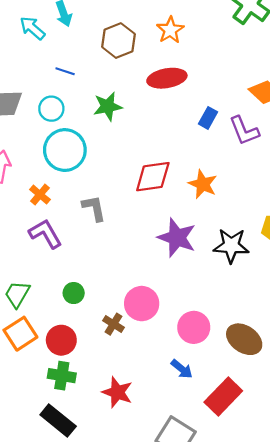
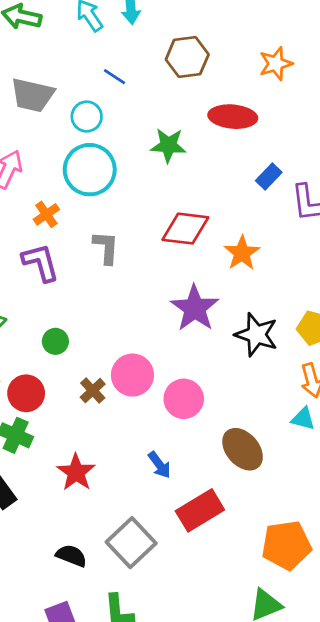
orange star: (170, 30) -> (276, 64), moved
green star: (108, 106) -> (168, 145), moved
pink circle: (194, 327) -> (184, 399), moved

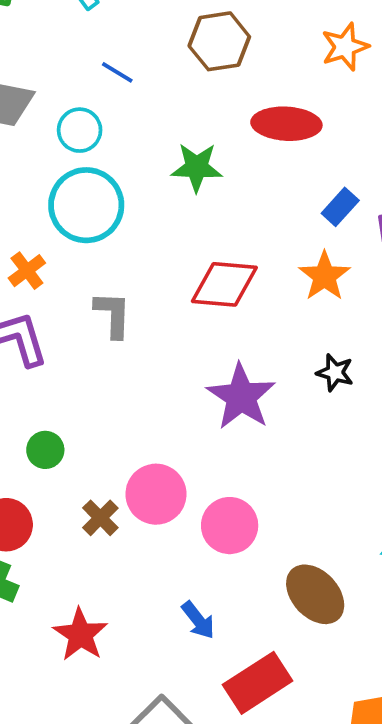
orange star: (242, 253) -> (324, 276), moved
black star: (256, 335) -> (335, 373), moved, size x0.6

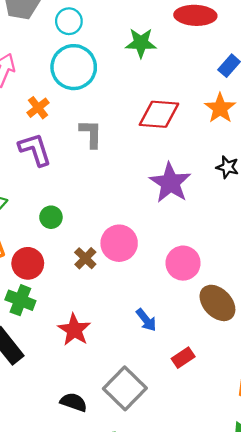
pink circle: (230, 526) -> (183, 263), moved
red rectangle: (258, 683) -> (183, 358), size x0.6

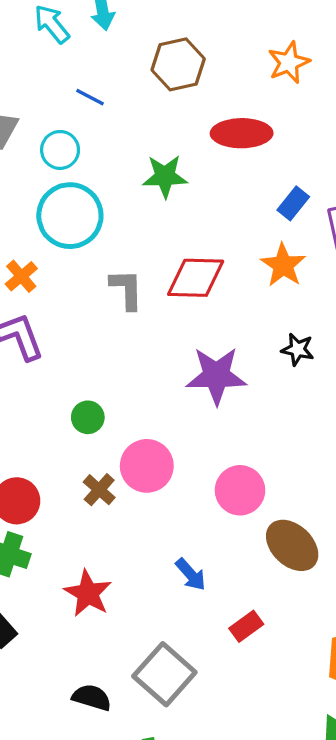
gray L-shape: (91, 134) -> (127, 289), moved
purple star: (170, 183) -> (216, 376), turned -30
green circle: (51, 217) -> (88, 417), moved

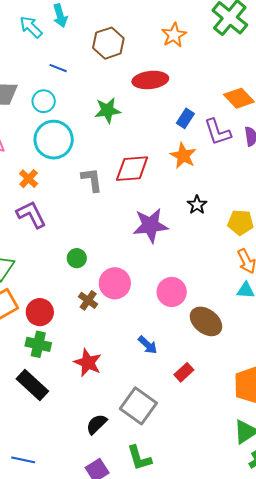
black star: (298, 349) -> (197, 205), turned 30
black semicircle: (92, 697) -> (97, 424), turned -55

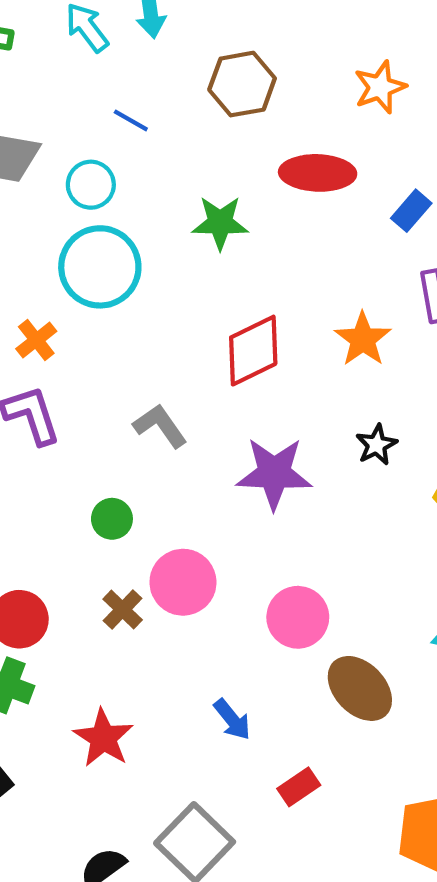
blue rectangle: (185, 118) -> (411, 211), moved
red diamond: (132, 169) -> (253, 351), turned -30
gray L-shape: (92, 180) -> (160, 426), moved, turned -36

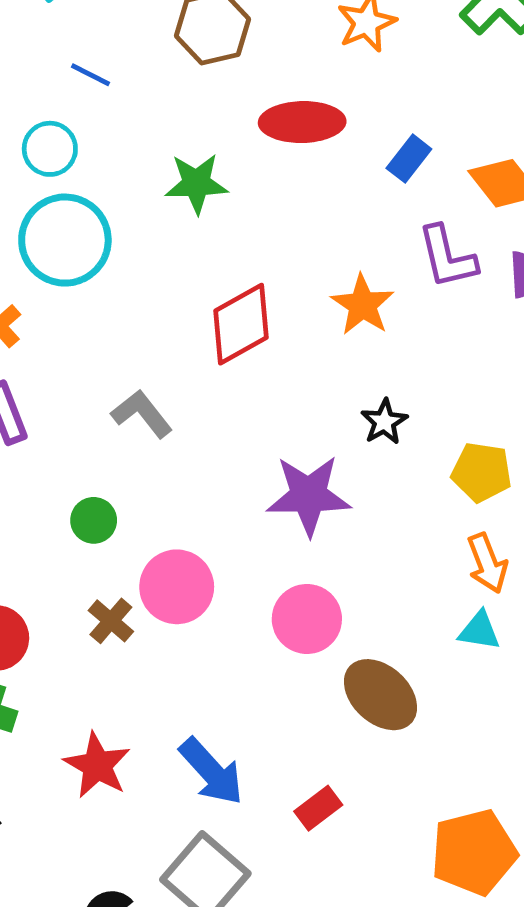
purple star: (274, 473) -> (309, 495), moved
blue arrow: (232, 720) -> (211, 772), moved, size x1.5

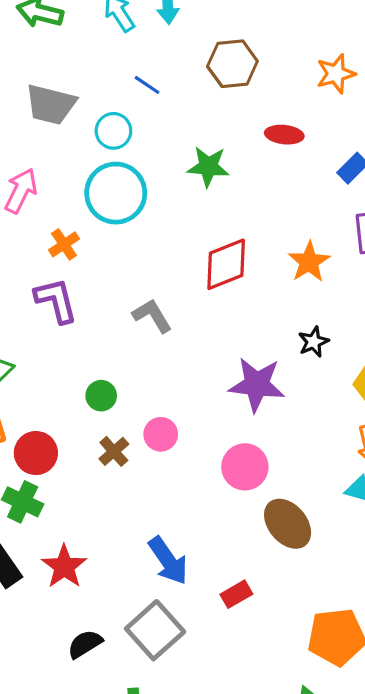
red ellipse: (302, 122) -> (284, 135), size x0.7
green circle: (94, 520) -> (101, 396), moved
pink circle: (177, 587) -> (161, 434), size x0.7
red star: (97, 765) -> (64, 566), moved

